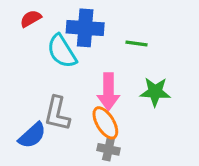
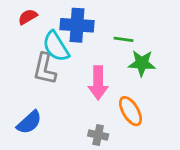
green star: (155, 92) -> (142, 63), moved
gray L-shape: (57, 114) -> (45, 69), moved
orange ellipse: (105, 123) -> (130, 111), moved

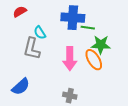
blue cross: (77, 25) -> (73, 18), moved
cyan semicircle: (56, 46) -> (40, 33), size x0.6
orange ellipse: (130, 111) -> (94, 60), moved

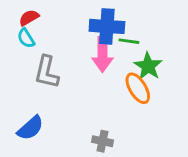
cyan semicircle: (40, 33) -> (26, 38), moved
green star: (101, 45) -> (148, 66), turned 30
pink arrow: (70, 59) -> (102, 54), moved

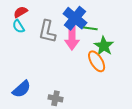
blue cross: (107, 26) -> (75, 18), turned 35
gray L-shape: (47, 72) -> (47, 32), moved
gray cross: (102, 141) -> (55, 98), moved

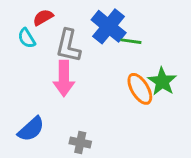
red semicircle: (21, 12) -> (43, 17), moved
pink arrow: (72, 38) -> (64, 78), moved
green star: (104, 46) -> (162, 81), moved

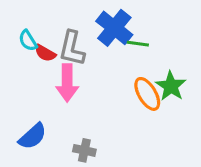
red semicircle: (43, 17) -> (45, 53), moved, turned -120

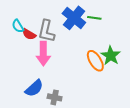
green line: (138, 44) -> (94, 18), moved
blue semicircle: (33, 136) -> (34, 88), moved

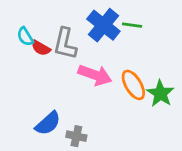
pink arrow: (43, 54) -> (95, 75), moved, turned -70
green star: (111, 56) -> (160, 93), moved

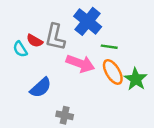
green line: (132, 25) -> (109, 47), moved
cyan semicircle: (25, 37) -> (20, 49), moved
blue semicircle: (48, 123) -> (41, 88), moved

